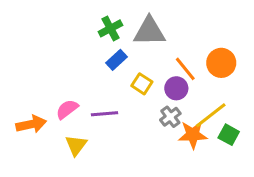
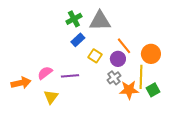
orange circle: (221, 63) -> (151, 54), moved
yellow line: (211, 115) -> (141, 77), turned -50
green square: (229, 135) -> (153, 90), turned 32

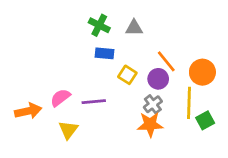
green cross: (74, 19) -> (99, 25), turned -35
gray triangle: (100, 21) -> (134, 28), size x0.6
blue rectangle: (78, 40) -> (105, 53), turned 48
orange star: (129, 90) -> (150, 124), moved

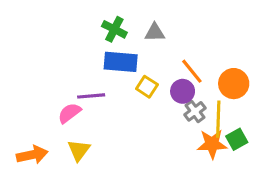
blue rectangle: (105, 53) -> (121, 62), size x1.5
purple line: (94, 102) -> (91, 96), moved
gray cross: (153, 104) -> (195, 111), moved
orange arrow: (28, 111) -> (32, 155), moved
orange star: (150, 124) -> (212, 144), moved

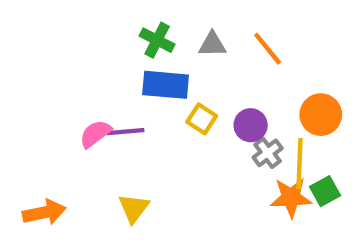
orange line: (192, 71) -> (268, 49), moved
pink semicircle: (69, 113) -> (95, 134), moved
yellow triangle: (79, 150) -> (134, 208), moved

